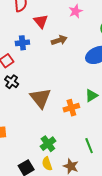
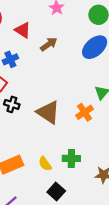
green cross: (48, 144) -> (71, 158), turned -35
yellow semicircle: (47, 164) -> (45, 164), moved

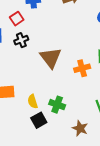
black cross: (12, 104) -> (21, 40), turned 32
black square: (56, 191) -> (39, 120), moved

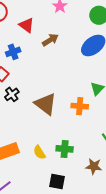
orange cross: (82, 68) -> (80, 106), turned 35
black square: (39, 120) -> (57, 181), moved, turned -35

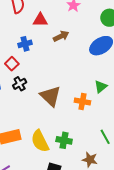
red triangle: (27, 25) -> (40, 20), turned -42
yellow semicircle: (39, 152) -> (40, 141), size x1.6

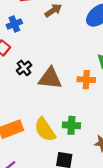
black cross: (20, 84) -> (24, 68), moved
brown triangle: (50, 96) -> (50, 78), turned -30

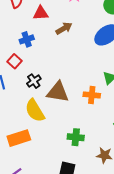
yellow semicircle: (45, 130) -> (35, 111), moved

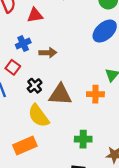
brown arrow: (64, 28) -> (48, 53), moved, turned 35

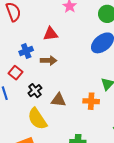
red triangle: (35, 15) -> (51, 34), moved
brown triangle: (60, 95) -> (58, 100), size x0.7

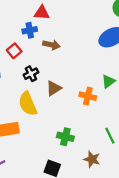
red triangle: (51, 34) -> (42, 13), moved
brown triangle: (58, 100) -> (54, 88), turned -49

